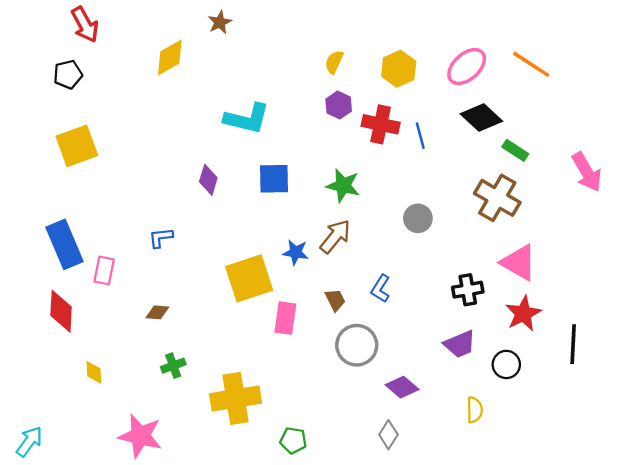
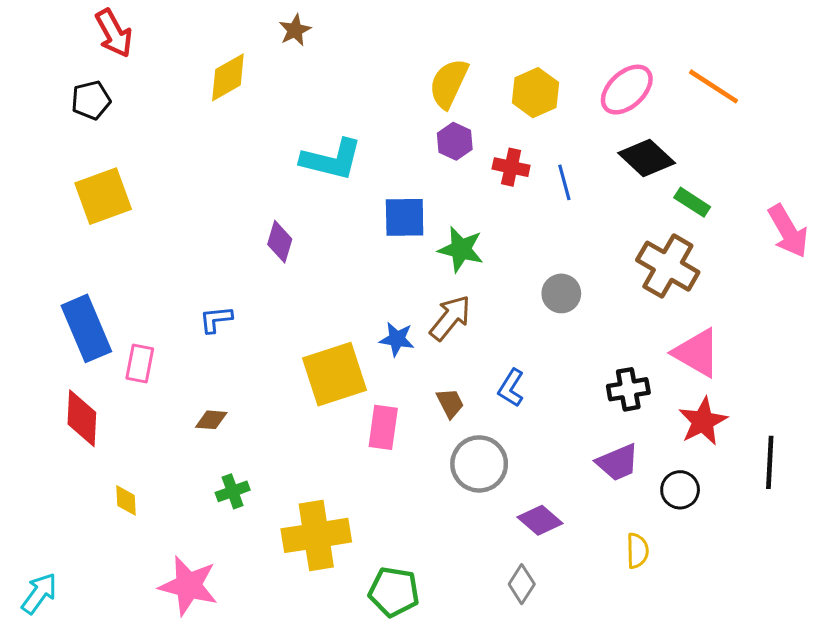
yellow semicircle: (334, 62) -> (449, 83), size x1.6
red cross: (381, 124) -> (511, 167), size x0.7
blue square: (274, 179) -> (405, 217), moved
green pentagon: (293, 440) -> (394, 592), size x1.4

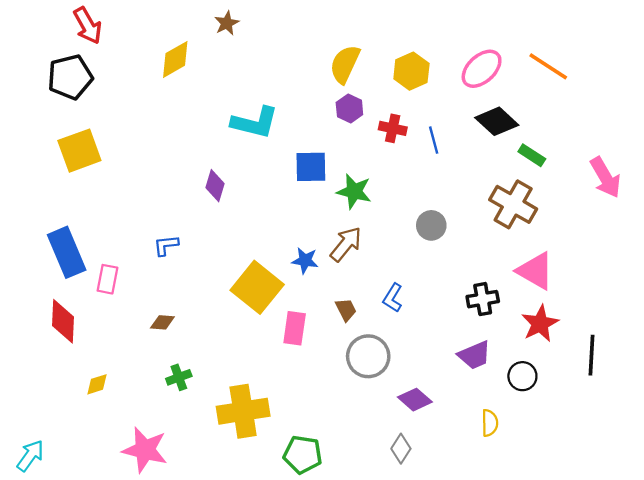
black pentagon: (91, 100) -> (70, 77), size x1.5
yellow square: (335, 374) -> (257, 287), turned -33
yellow diamond: (126, 500) -> (97, 384), turned 75

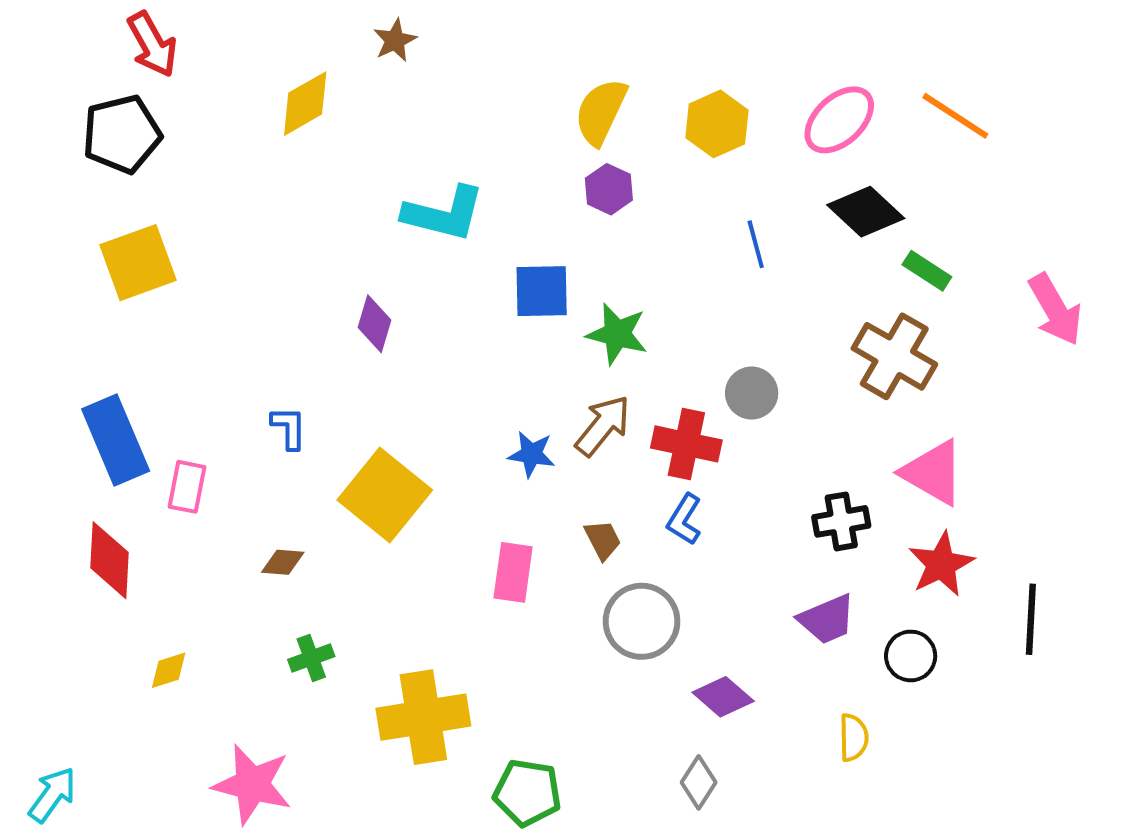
red cross: (393, 128) -> (686, 444), moved, size x1.4
blue L-shape: (166, 245) -> (289, 428), turned 96
yellow square: (257, 287) -> (385, 495), moved

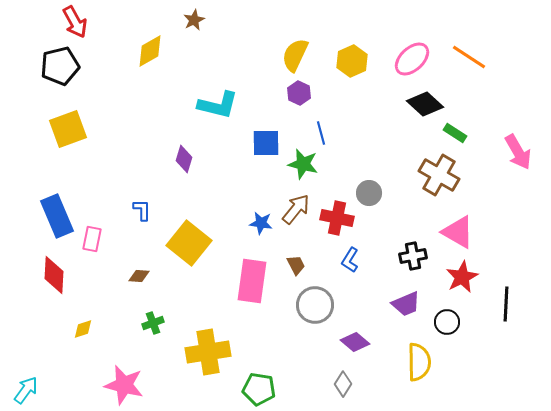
blue line: (756, 244) -> (321, 133), moved
blue L-shape: (684, 519) -> (350, 260), moved
pink rectangle: (513, 572) -> (252, 281), size x1.5
yellow semicircle: (854, 738) -> (419, 362), size x1.6

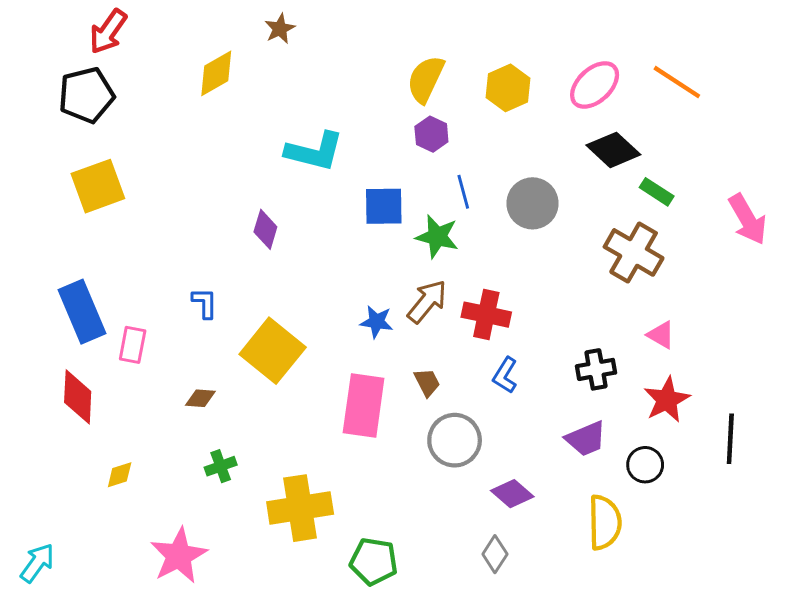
red arrow: (75, 22) -> (108, 32), turned 64
gray circle: (369, 193) -> (532, 203), moved, size x1.4
pink triangle: (458, 232) -> (661, 335), size x0.6
pink star: (124, 385) -> (179, 556), turned 30

